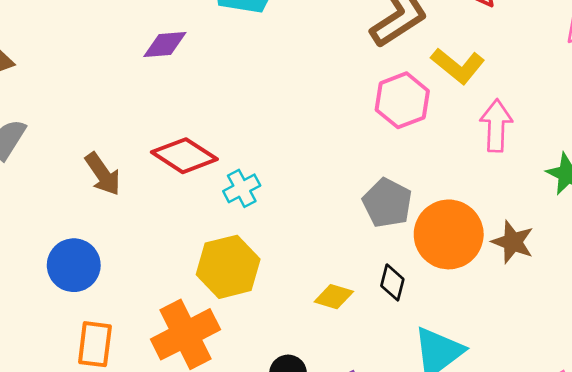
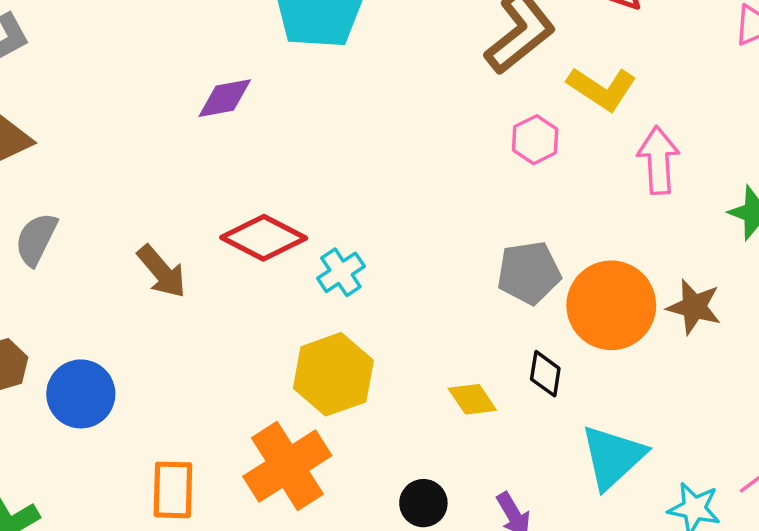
pink hexagon: (402, 100) -> (535, 140), size x0.7
gray pentagon: (387, 203) -> (529, 273), turned -30
blue circle: (74, 265) -> (81, 394), moved
yellow diamond: (334, 297) -> (472, 399), turned 45

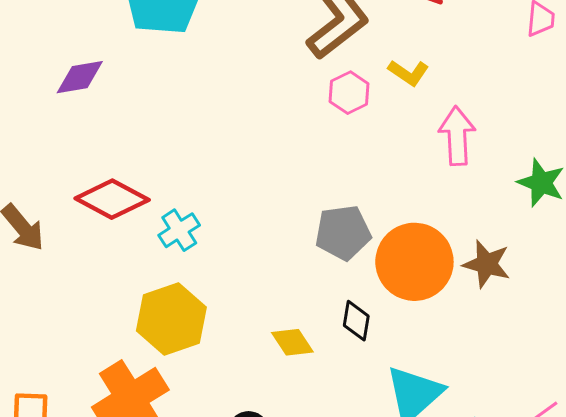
yellow L-shape: (602, 89) -> (409, 73), size x0.7
pink hexagon: (535, 140) -> (349, 93), moved

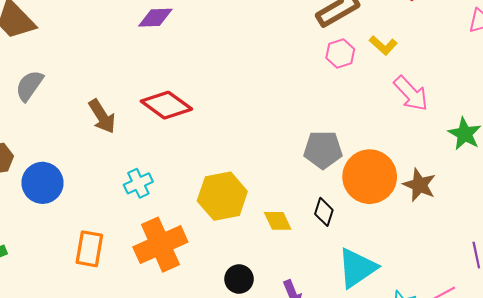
pink arrow: (457, 136) -> (411, 93), turned 132
cyan cross: (179, 230) -> (138, 183), moved
yellow hexagon: (171, 319) -> (222, 196), moved

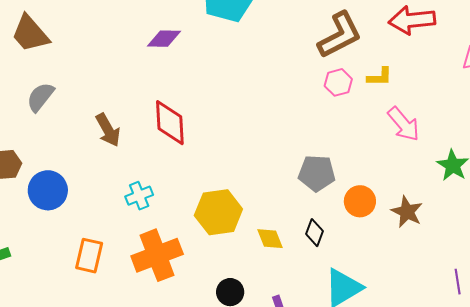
yellow L-shape: (383, 45) -> (380, 77), turned -44
red diamond: (166, 105) -> (170, 123), turned 48
orange circle: (370, 177) -> (360, 201), size x0.6

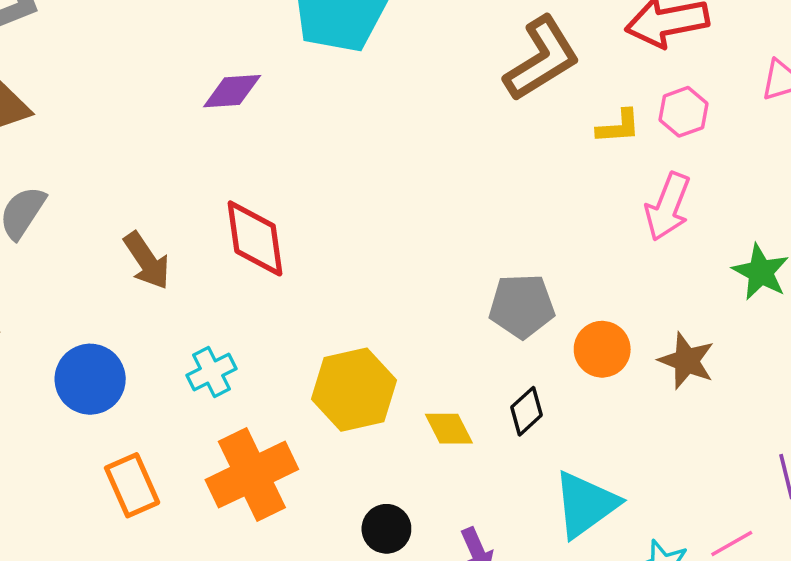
pink hexagon: (338, 82) -> (684, 112), moved
pink arrow: (404, 124) -> (668, 207), turned 66
blue circle: (48, 190) -> (90, 379), moved
black diamond: (314, 233) -> (527, 411), turned 32
orange rectangle: (89, 256) -> (132, 485), turned -32

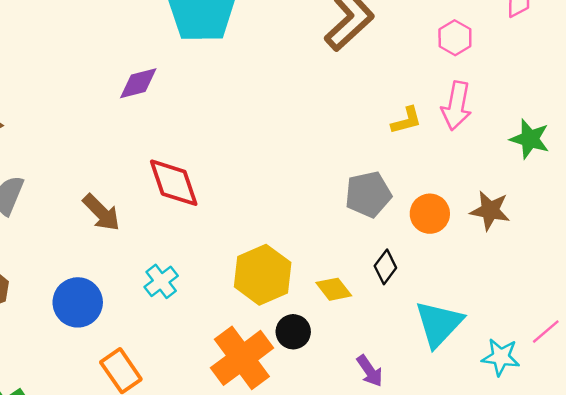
yellow L-shape: (619, 127) -> (406, 120), moved
orange cross: (252, 475) -> (242, 358), moved
black circle: (386, 529) -> (293, 332), moved

